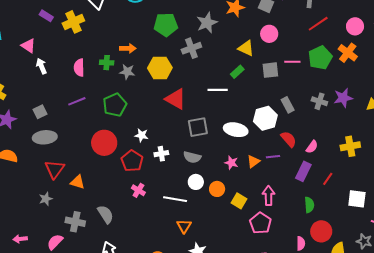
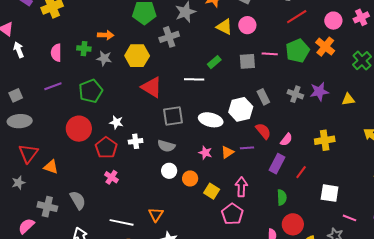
yellow triangle: (246, 48) -> (224, 27), moved
white line: (175, 199) -> (122, 222), moved

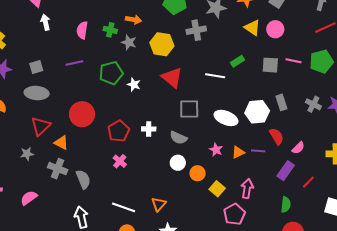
white star: (116, 122) -> (134, 85), moved
red circle: (79, 129) -> (82, 114), moved
gray cross: (47, 207) -> (58, 169), moved

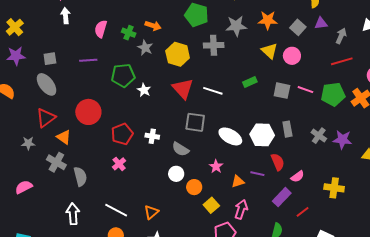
white line: (215, 76) -> (213, 91), moved
gray ellipse: (37, 93) -> (46, 84), turned 40
orange triangle: (238, 152) -> (238, 181), moved

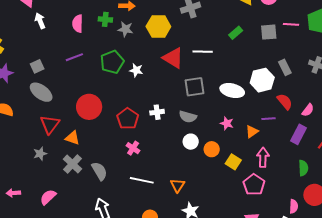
gray cross: (56, 162) -> (72, 164), turned 30
white line: (116, 210) -> (142, 180), moved

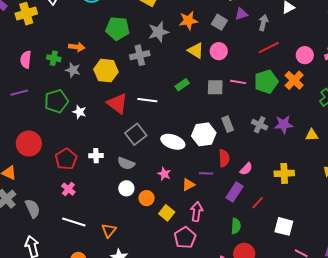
gray square: (194, 87) -> (136, 134), turned -35
red semicircle: (285, 102) -> (224, 158), turned 30

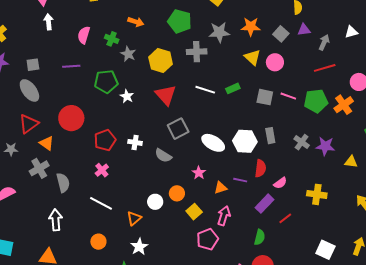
orange arrow: (77, 47) -> (136, 22), moved
white line: (147, 100) -> (205, 90), moved
white circle: (126, 188) -> (155, 202), moved
white square: (284, 226) -> (325, 250), moved

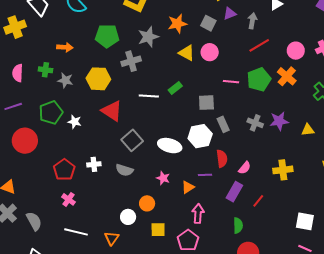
gray square: (265, 97) -> (206, 103), moved
red circle: (71, 118) -> (25, 141), moved
yellow square: (194, 212) -> (158, 230), moved, turned -35

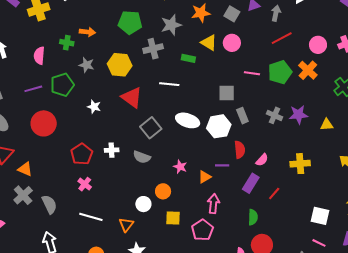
green cross: (45, 70) -> (67, 43), moved
green rectangle: (175, 88) -> (188, 58), moved, turned 48
green pentagon: (51, 113) -> (62, 85), moved
white ellipse: (170, 146) -> (188, 120), moved

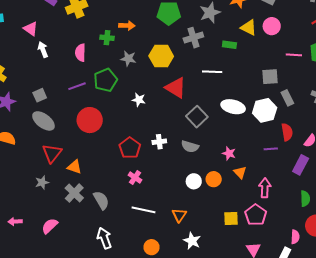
orange triangle: (205, 177) -> (240, 172), moved, turned -40
white circle: (143, 204) -> (194, 181), moved
yellow square: (173, 218) -> (231, 219), moved

